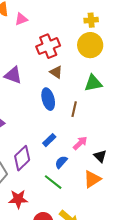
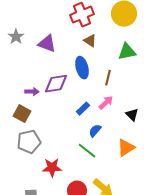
pink arrow: (80, 143) -> (106, 103), moved
black triangle: (100, 156) -> (132, 115), moved
purple diamond: (22, 158) -> (56, 84), moved, turned 35

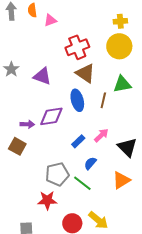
brown triangle: (90, 41) -> (85, 73), size x1.5
brown line: (108, 78) -> (103, 100), moved
black triangle: (132, 115) -> (127, 147), size x1.5
gray pentagon: (29, 142) -> (57, 174), moved

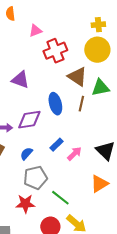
pink triangle: (50, 20) -> (35, 31), moved
brown triangle: (85, 73) -> (77, 77), moved
pink arrow: (101, 135) -> (74, 154), moved
blue semicircle: (90, 163) -> (26, 154), moved
green line: (82, 183) -> (60, 198), moved

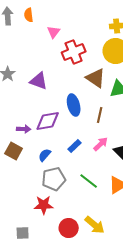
pink triangle: (35, 31) -> (54, 32), turned -32
brown line: (81, 104) -> (100, 115), moved
pink arrow: (74, 154) -> (101, 144), moved
green line: (60, 198) -> (89, 181), moved

